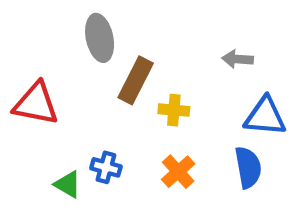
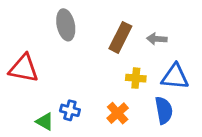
brown rectangle: (136, 80) -> (120, 37), moved
yellow cross: (174, 110) -> (136, 78), moved

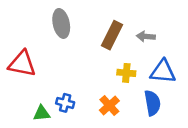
green triangle: (45, 122) -> (42, 113), turned -36

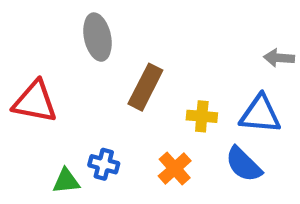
brown rectangle: (112, 35) -> (145, 87), moved
gray arrow: (146, 36) -> (279, 58), moved
blue semicircle: (152, 103) -> (244, 164), turned 145

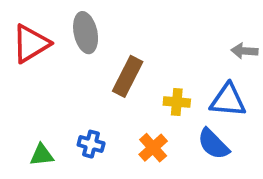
red triangle: (35, 102) -> (31, 44), moved, turned -42
green triangle: (66, 181) -> (42, 155), moved

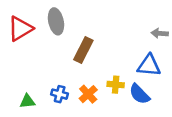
yellow cross: (177, 102) -> (116, 85), moved
orange cross: (153, 148) -> (88, 94), moved

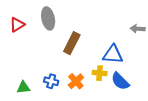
red triangle: (20, 29) -> (17, 25), size x0.7
blue triangle: (149, 65) -> (113, 54), moved

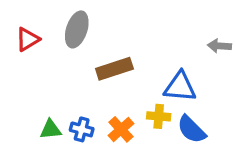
gray ellipse: (48, 18) -> (77, 29), turned 30
brown rectangle: (72, 43) -> (114, 69), turned 45
green triangle: (23, 87) -> (51, 129), moved

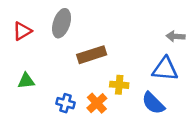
blue triangle: (180, 87) -> (165, 69), moved
yellow cross: (159, 116) -> (119, 85), moved
green triangle: (51, 129) -> (26, 81), moved

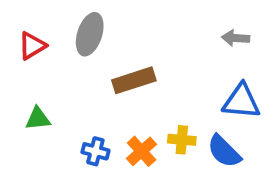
gray arrow: (176, 36) -> (236, 38), moved
yellow cross: (119, 85) -> (182, 140), moved

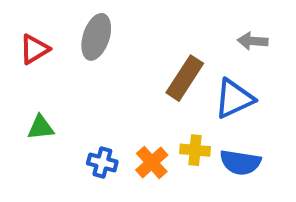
brown rectangle: (134, 80) -> (185, 78), moved, turned -39
blue triangle: (241, 101) -> (234, 99), moved, turned -30
blue semicircle: (224, 151) -> (240, 162), turned -36

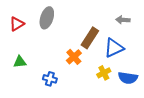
yellow cross: (195, 150) -> (104, 73), moved, turned -32
orange cross: (152, 162) -> (74, 57), moved
blue semicircle: (240, 162) -> (128, 78), moved

